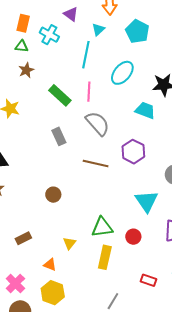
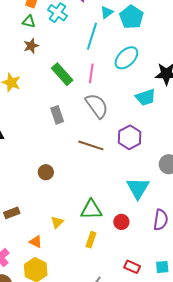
cyan pentagon: (137, 31) -> (131, 17), moved
cyan trapezoid: (145, 110) -> (146, 97), turned 135
yellow rectangle: (105, 257) -> (91, 240), size x0.7

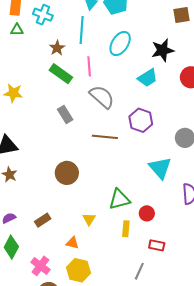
brown star: (31, 46) -> (57, 48), moved
brown circle: (46, 172) -> (67, 173), size x1.5
red circle: (121, 222) -> (147, 213), moved
red rectangle: (132, 267) -> (157, 245), moved

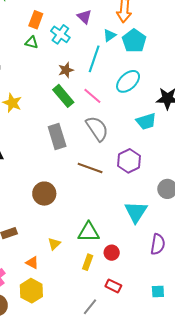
pink line: (89, 66) -> (92, 96), turned -60
gray rectangle: (65, 115) -> (57, 137), size x1.4

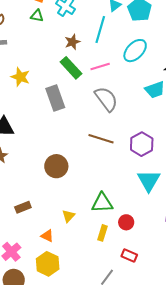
pink line: (92, 96) -> (100, 67), turned -54
gray rectangle: (57, 137) -> (55, 98), moved
purple hexagon: (129, 161) -> (142, 144), moved

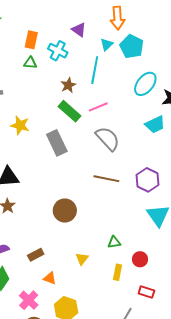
cyan ellipse: (135, 51) -> (145, 84), moved
green triangle: (102, 203) -> (114, 242), size x0.6
orange triangle: (47, 236) -> (50, 278), moved

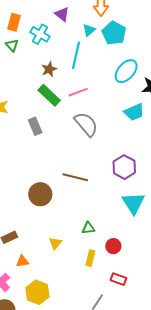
green triangle: (30, 63) -> (12, 45), turned 40
gray rectangle: (57, 143) -> (35, 126), size x0.7
brown line: (106, 179) -> (75, 177), moved
orange triangle: (50, 278) -> (22, 261), turned -32

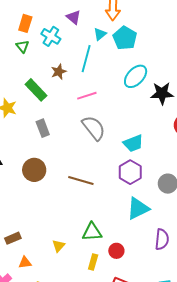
green rectangle: (49, 95) -> (36, 90), moved
cyan trapezoid: (134, 112) -> (133, 143), moved
brown circle: (40, 194) -> (34, 170), moved
cyan triangle: (133, 203) -> (138, 209), turned 35
green triangle: (88, 228) -> (92, 232), size x1.5

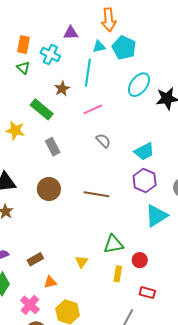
purple triangle: (74, 17) -> (71, 33), turned -35
cyan triangle: (100, 34) -> (99, 47), turned 32
gray semicircle: (94, 128) -> (103, 141), size x0.6

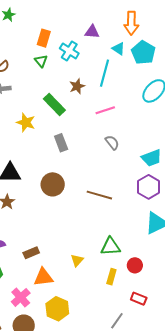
cyan triangle: (99, 47) -> (118, 49), turned 40
orange triangle: (50, 282) -> (43, 277), size x1.5

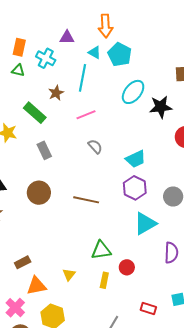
green triangle: (41, 61) -> (18, 70), turned -32
yellow triangle: (77, 260) -> (69, 275), moved
red rectangle: (139, 299) -> (148, 309), moved

